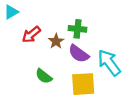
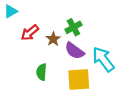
green cross: (78, 29) -> (73, 27), turned -35
green semicircle: (44, 76) -> (41, 72), turned 56

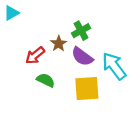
red arrow: (30, 33) -> (35, 55), moved
green semicircle: (41, 72) -> (46, 80), turned 112

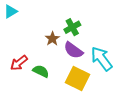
red arrow: (35, 55) -> (19, 63), moved
yellow square: (87, 88) -> (78, 79), turned 30

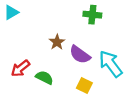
green cross: (72, 27) -> (92, 15), moved, turned 35
yellow square: (78, 79) -> (84, 86), size x0.6

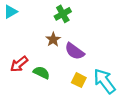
green cross: (92, 15) -> (63, 14), moved, turned -35
cyan arrow: (111, 64) -> (104, 81), moved

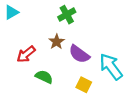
red arrow: (19, 64) -> (26, 54), moved
cyan arrow: (104, 81) -> (111, 67), moved

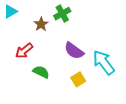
brown star: (57, 42) -> (41, 24), moved
yellow square: (84, 85) -> (78, 79), turned 32

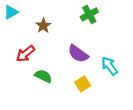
green cross: (62, 14) -> (89, 14), moved
cyan arrow: (104, 62) -> (109, 66), size x0.7

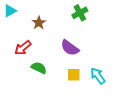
cyan arrow: (109, 66) -> (98, 76), moved
yellow square: (83, 84) -> (74, 75), turned 32

